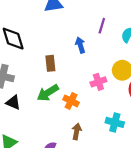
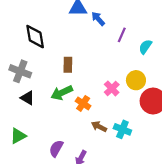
blue arrow: (80, 45) -> (98, 19), moved, turned -32
pink cross: (98, 82) -> (112, 88), turned -32
brown arrow: (77, 132) -> (99, 126), moved, turned -80

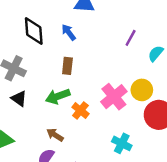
blue arrow: (98, 19) -> (69, 32), moved
pink cross: (112, 88) -> (114, 97), size x1.5
brown arrow: (99, 126) -> (55, 135), moved

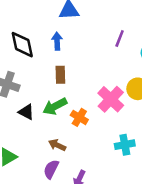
blue arrow: (69, 32) -> (57, 41), turned 42
black triangle: (19, 99) -> (26, 112), moved
cyan cross: (122, 143) -> (125, 145), turned -30

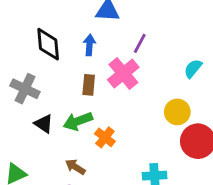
purple line: (120, 39) -> (140, 43), moved
pink cross: (111, 99) -> (123, 73), moved

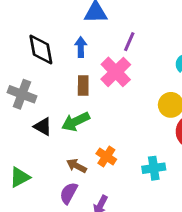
orange cross: (105, 137) -> (106, 156), moved

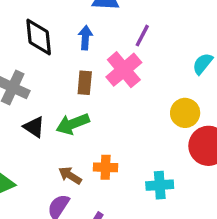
orange cross: (106, 156) -> (106, 167), turned -36

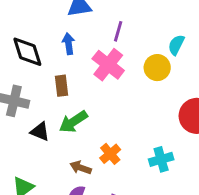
brown rectangle: (85, 83) -> (62, 86), moved
yellow circle: (185, 113) -> (157, 68), moved
orange cross: (106, 167) -> (110, 154), turned -30

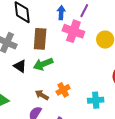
blue arrow: (69, 44) -> (61, 13), moved
pink cross: (108, 65) -> (73, 31), turned -30
brown rectangle: (62, 86) -> (40, 39), size x1.5

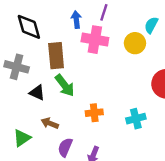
green arrow: (43, 64) -> (65, 85), turned -96
orange cross: (63, 90) -> (94, 113), turned 32
brown arrow: (42, 95) -> (50, 123), moved

